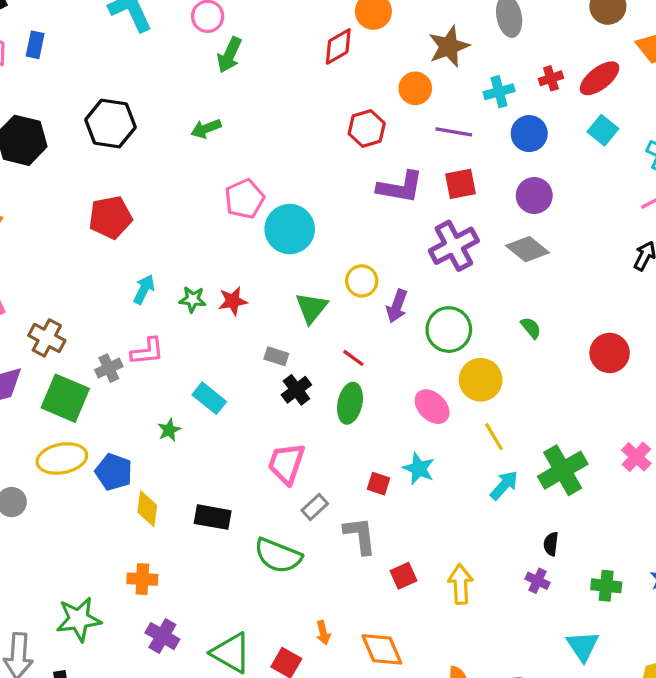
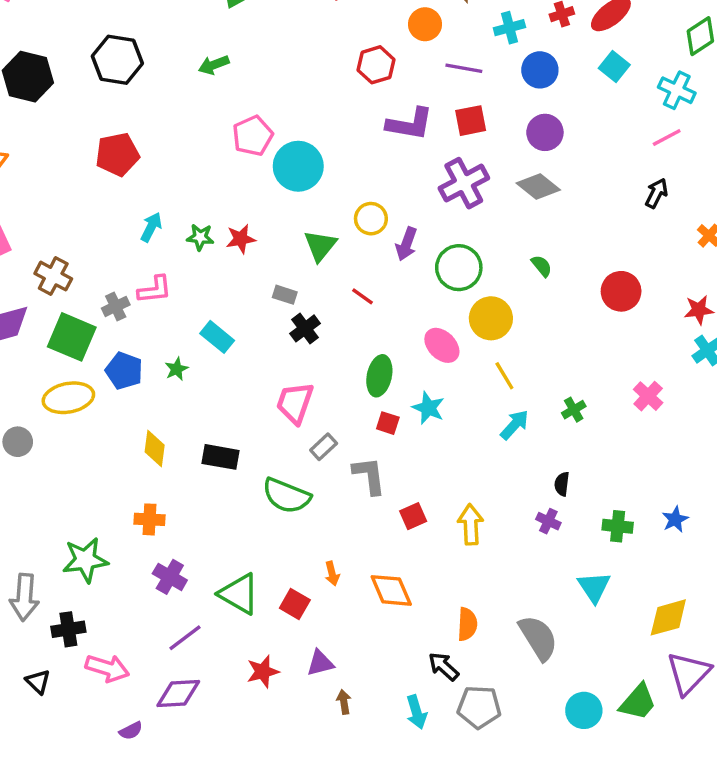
green ellipse: (350, 403) -> (379, 376), moved
green cross: (563, 470) -> (574, 410), size x0.5
blue pentagon: (114, 472) -> (124, 371), moved

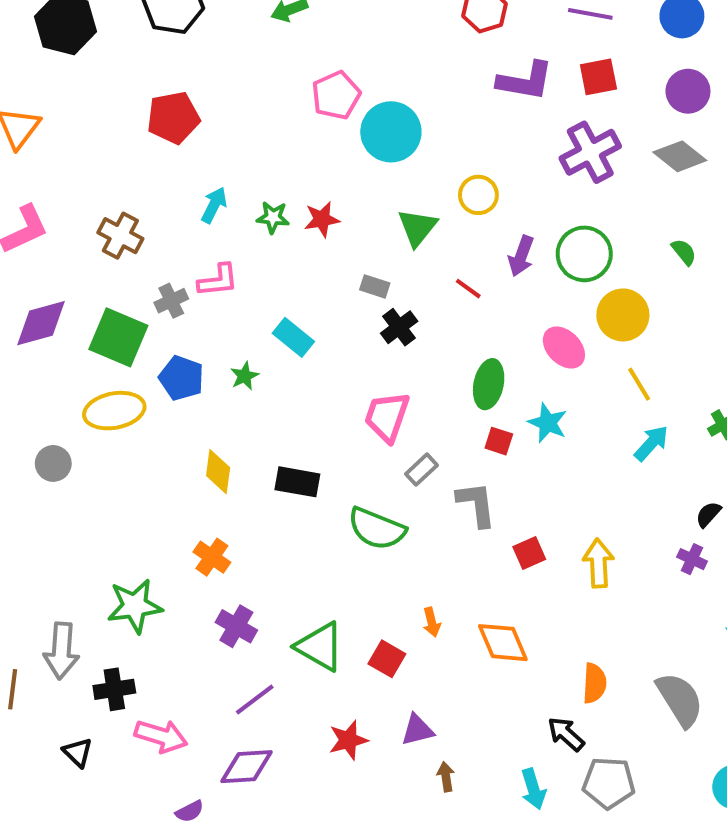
purple arrow: (406, 244) -> (521, 256), moved
brown cross: (53, 276) -> (120, 236), moved
black semicircle: (562, 484) -> (708, 514), turned 35
orange cross: (150, 519) -> (212, 557), turned 32

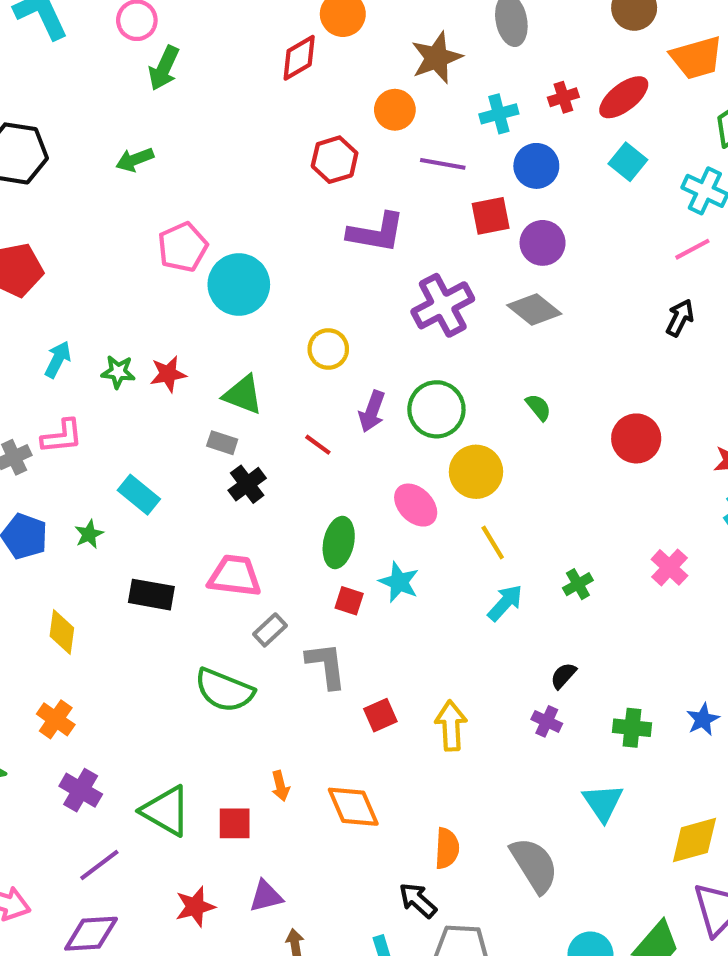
red square: (598, 77) -> (491, 216), moved
green triangle: (417, 227) -> (243, 395), moved, turned -48
pink trapezoid: (387, 417) -> (235, 576), turned 78
black rectangle: (297, 482) -> (151, 595), moved
red square: (387, 659) -> (235, 823), turned -30

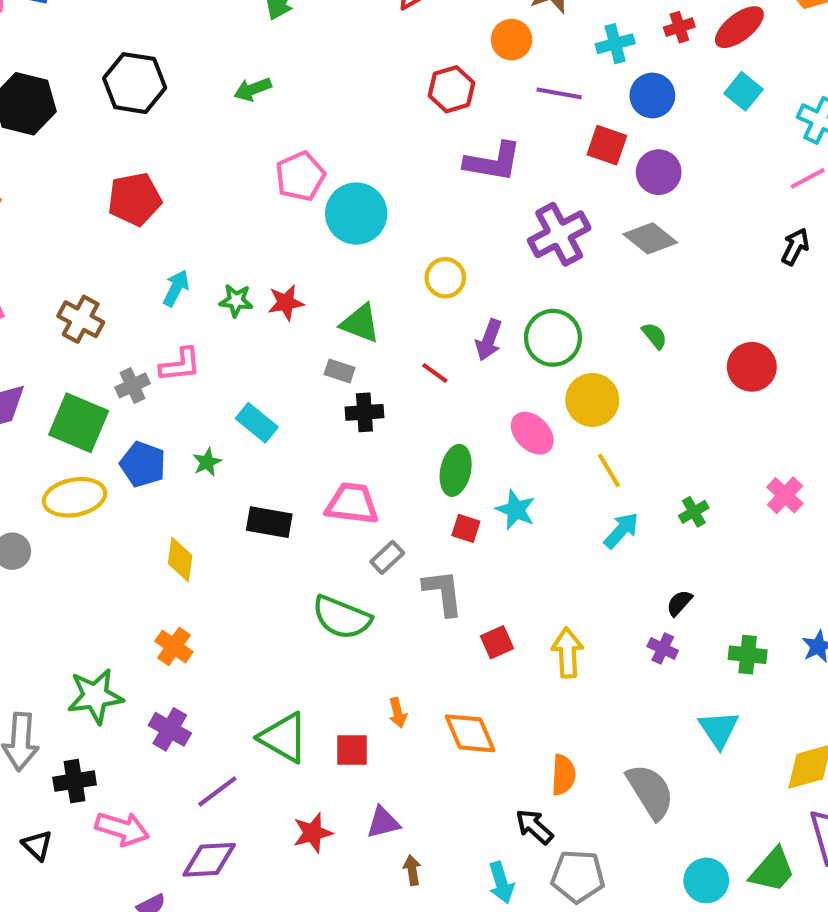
red square: (491, 216) -> (607, 145), turned 30
black cross: (247, 484) -> (364, 412), turned 33
purple cross: (81, 790) -> (170, 729), moved

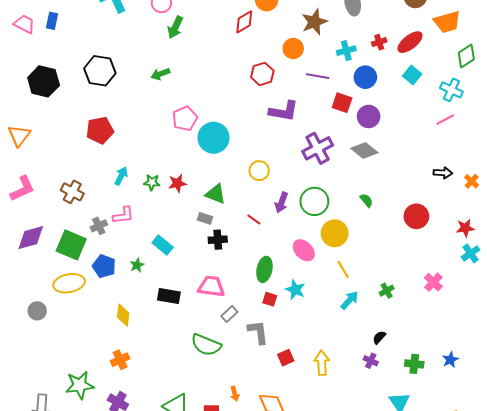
black arrow: (795, 247) -> (443, 173), moved, turned 66
orange cross: (174, 646) -> (120, 360), turned 30

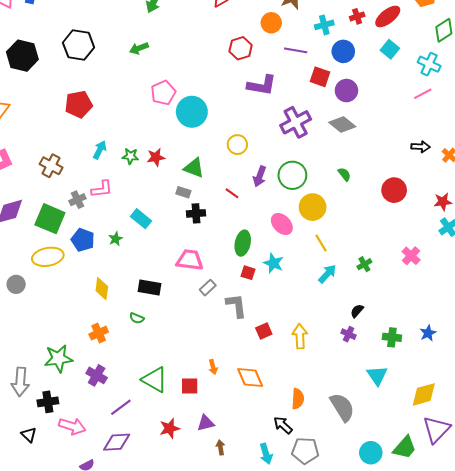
black rectangle: (169, 296) -> (149, 288), moved
green semicircle: (206, 345) -> (137, 318), moved, size x0.5

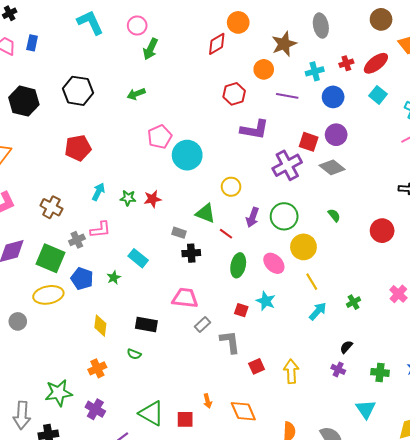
red square: (320, 77) -> (309, 142), moved
green triangle: (194, 168) -> (206, 213), moved
green ellipse: (243, 243) -> (238, 265), moved

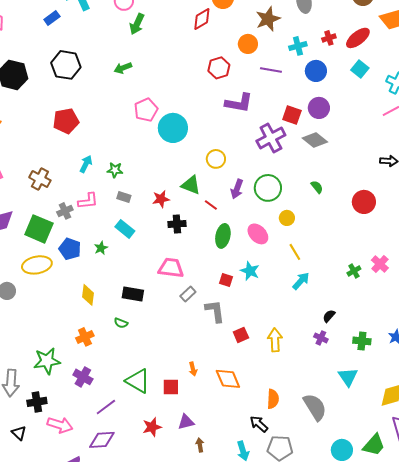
blue rectangle: (32, 43) -> (52, 18), moved, turned 42
red star: (152, 199) -> (161, 199), moved
gray rectangle: (179, 233) -> (124, 197), moved
yellow circle: (303, 247) -> (287, 218), size x0.6
green cross: (353, 302) -> (354, 271), moved

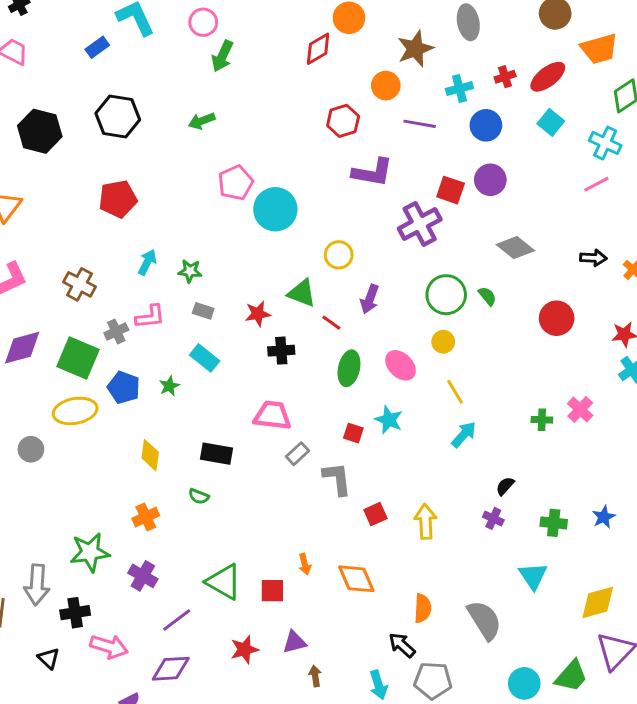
gray diamond: (315, 140) -> (515, 248), moved
green circle: (268, 188) -> (446, 295), moved
green cross: (354, 271) -> (542, 420), turned 32

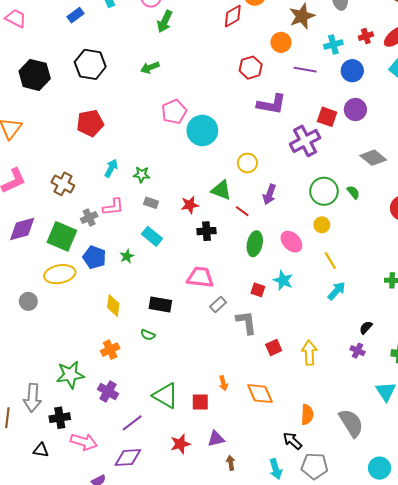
black triangle: (49, 658) -> (41, 450), turned -35

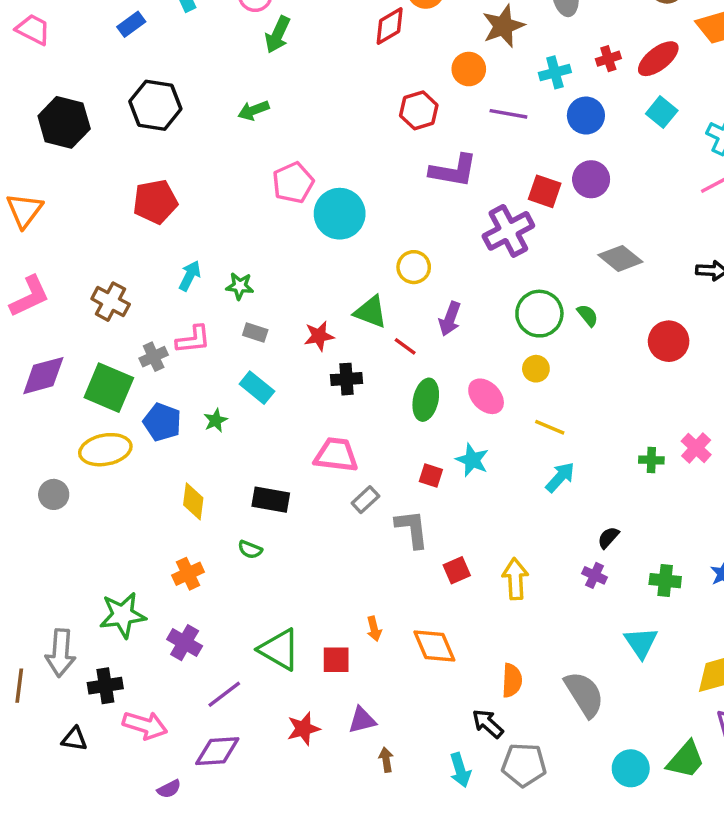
yellow line: (330, 260) -> (550, 427), turned -36

